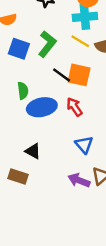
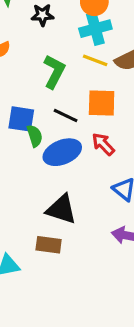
blue square: (19, 49) -> (21, 119), moved
black line: (62, 75) -> (66, 116), moved
black triangle: (33, 151) -> (61, 209), size x1.5

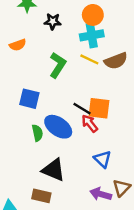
orange square: (102, 103) -> (99, 108), moved
black line: (66, 116) -> (82, 109), moved
green semicircle: (35, 136) -> (37, 133), moved
blue ellipse: (62, 152) -> (58, 127), turned 52

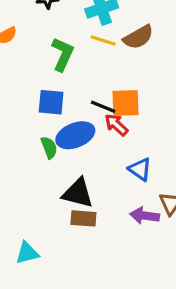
blue square: (29, 99) -> (51, 102), moved
blue ellipse: (58, 127) -> (75, 135), turned -48
brown rectangle: (41, 196) -> (83, 218), moved

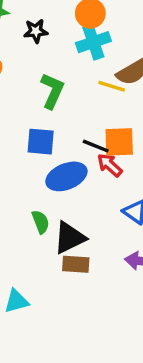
yellow line: (103, 41) -> (112, 86), moved
green semicircle: (49, 148) -> (40, 222), moved
black triangle: (78, 193) -> (69, 238), turned -40

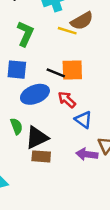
red arrow: (110, 165) -> (67, 100), moved

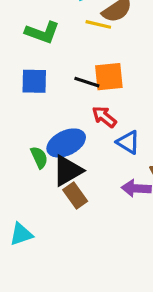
green L-shape: (25, 34) -> (42, 32), turned 90
blue ellipse: (35, 94) -> (66, 143), moved
brown rectangle: (41, 156) -> (75, 196), turned 54

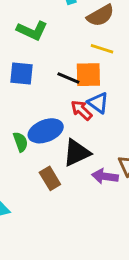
yellow line: (98, 24) -> (102, 49), moved
blue triangle: (128, 142) -> (98, 103), moved
black triangle: (68, 171) -> (77, 153), moved

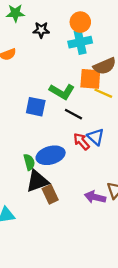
green L-shape: (32, 30) -> (62, 92), moved
orange square: (88, 75) -> (90, 79), moved
black triangle: (77, 153) -> (37, 181), moved

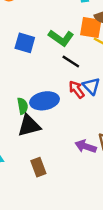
blue square: (36, 107) -> (25, 43), moved
brown rectangle: (50, 194) -> (38, 167), moved

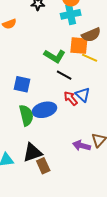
blue square: (25, 43) -> (22, 84), moved
green semicircle: (23, 106) -> (26, 115), size x1.5
black triangle: (29, 126) -> (32, 153), moved

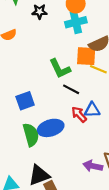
green L-shape: (55, 56) -> (60, 69), turned 35
blue square: (22, 84) -> (25, 101), turned -30
blue triangle: (83, 95) -> (92, 110), turned -42

